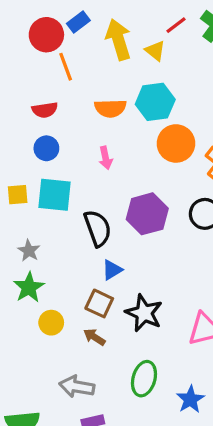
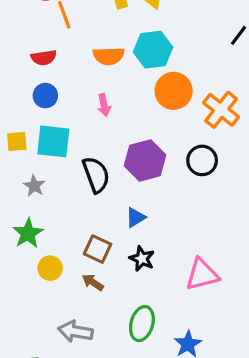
gray star: (29, 251) -> (34, 186), moved
blue triangle: (112, 270) -> (136, 217), moved
black star: (144, 313) -> (142, 259), size x0.7

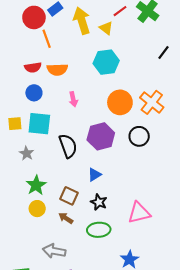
orange semicircle: (109, 56) -> (57, 69), moved
orange circle: (174, 91) -> (120, 102), moved
green star: (28, 233) -> (36, 185), moved
green ellipse: (142, 324) -> (99, 230), moved, turned 70

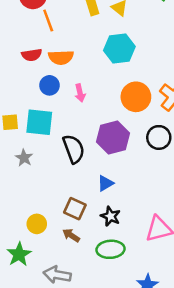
blue circle: (34, 93) -> (49, 85), moved
green star: (36, 185) -> (19, 254), moved

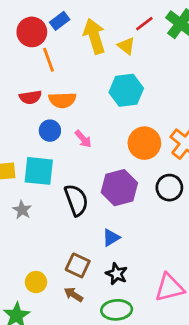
pink arrow: (80, 93) -> (83, 139), turned -30

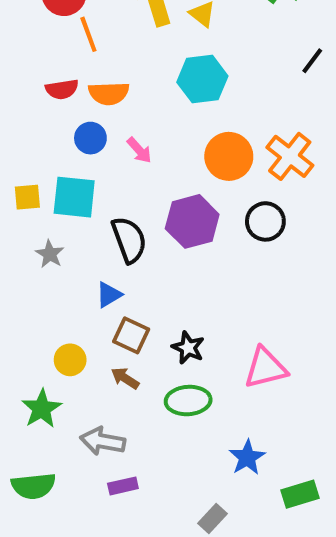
blue triangle: (111, 238) -> (109, 295), moved

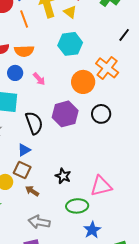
orange line: (88, 34) -> (24, 19), moved
orange cross: (290, 156) -> (107, 68), moved
brown square: (131, 335) -> (22, 170), moved
green ellipse: (188, 401) -> (77, 206), moved
gray arrow: (103, 441) -> (39, 222), moved

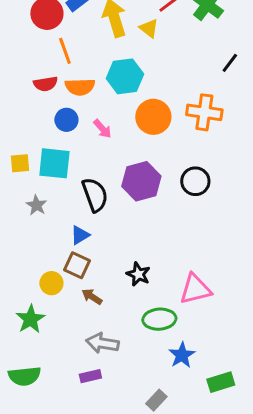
orange line: (24, 19) -> (65, 51), moved
cyan hexagon: (70, 44) -> (125, 76), moved
orange cross: (107, 68) -> (204, 112), turned -30
orange circle: (83, 82) -> (153, 117), moved

